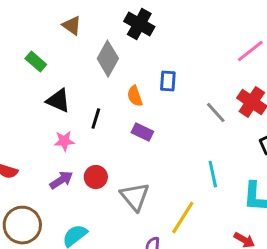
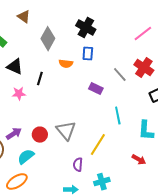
black cross: (139, 24) -> (86, 28), moved
orange semicircle: (135, 96) -> (66, 64), turned -64
purple rectangle: (142, 132) -> (96, 89), moved
red circle: (96, 177) -> (40, 135), moved
purple arrow: (61, 180) -> (14, 134), moved

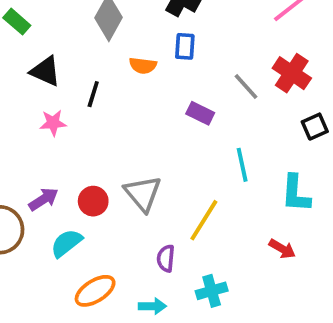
orange ellipse: (17, 182) -> (95, 291), moved

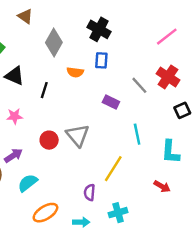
pink star: (53, 123) -> (15, 116), moved
gray triangle: (143, 193) -> (78, 135), moved
red circle: (93, 201) -> (49, 140), moved

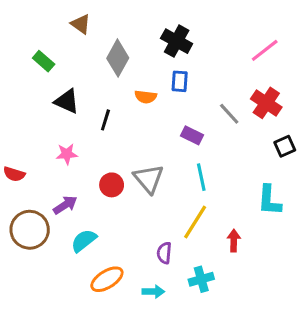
cyan line: (137, 134) -> (201, 177), moved
red arrow: (162, 186) -> (234, 241), moved, turned -119

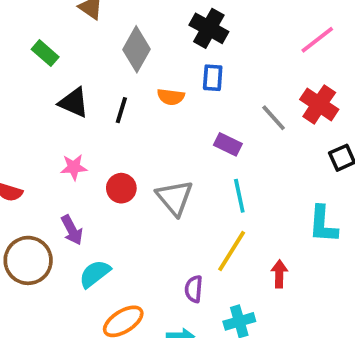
black line: (105, 120) -> (121, 110), moved
red circle: (112, 185) -> (121, 188), moved
purple arrow: (65, 205) -> (72, 230), turned 95

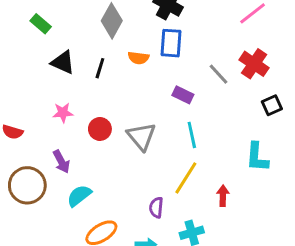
blue rectangle: (213, 78) -> (171, 43), size x1.4

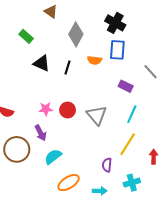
pink star: (63, 113) -> (46, 109), moved
cyan line: (192, 135) -> (132, 114), turned 36

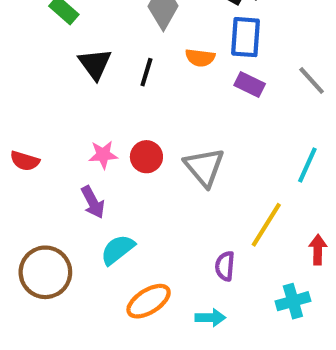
black triangle: (42, 63) -> (95, 64), turned 30
purple rectangle: (126, 86) -> (250, 85), moved
cyan line: (132, 114) -> (307, 165), moved
brown circle: (17, 149) -> (45, 272), moved
cyan cross: (132, 183) -> (293, 301), moved

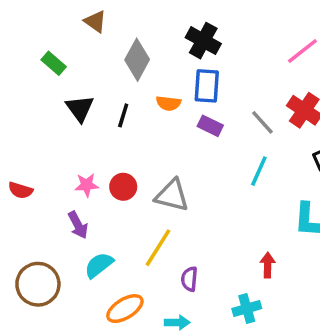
cyan line: (307, 165) -> (259, 171), moved
gray triangle: (204, 167) -> (172, 195), turned -36
yellow line: (266, 225) -> (158, 248), moved

